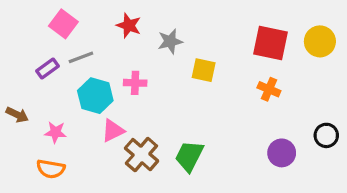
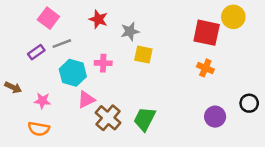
yellow circle: (320, 41) -> (233, 17), moved
yellow square: (204, 70) -> (143, 55), moved

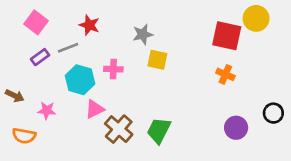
pink square: (48, 18) -> (36, 22), moved
red star: (98, 19) -> (89, 25), moved
orange semicircle: (39, 129) -> (24, 136), moved

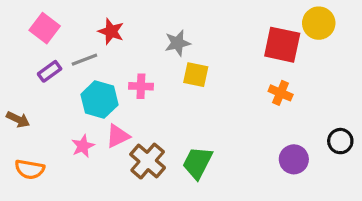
pink star: (47, 110) -> (83, 146), moved, turned -30

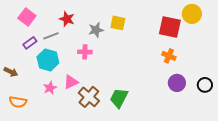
gray star: (178, 43) -> (96, 30), moved
yellow square: (196, 75) -> (118, 23), moved
cyan hexagon: (99, 100) -> (48, 60), moved
purple circle: (294, 159) -> (177, 83), moved

